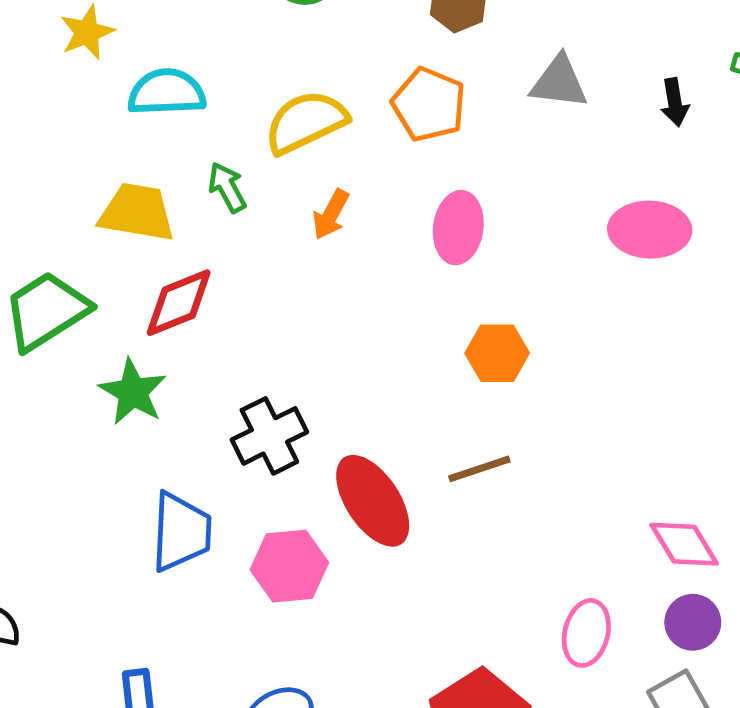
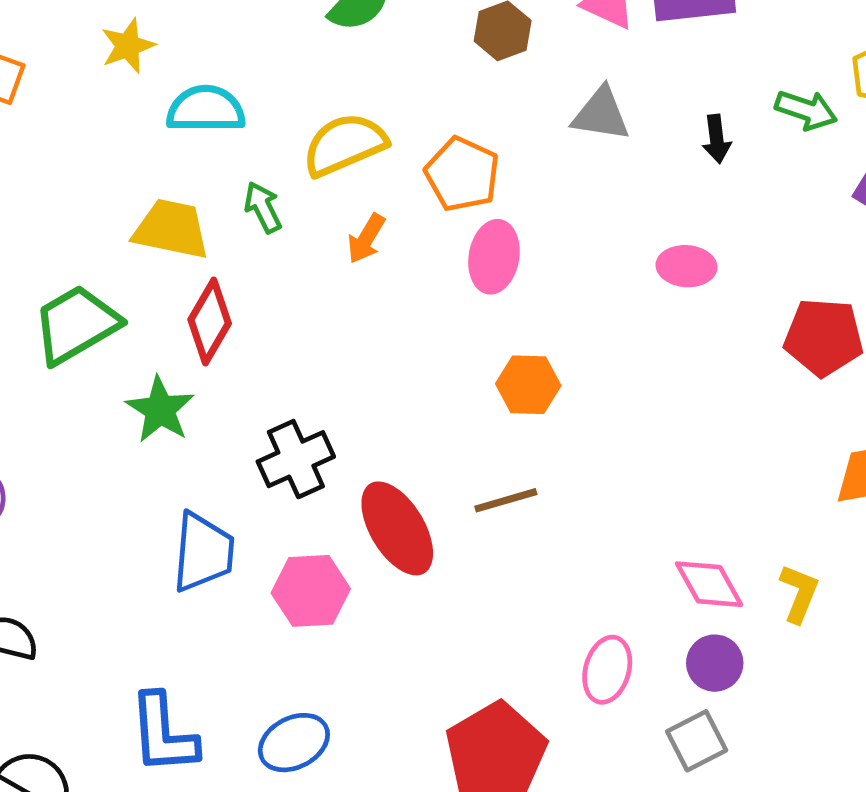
orange pentagon: (429, 104) -> (462, 174), moved
pink ellipse: (650, 230) -> (687, 266), size x0.7
red diamond: (179, 303) -> (210, 321), turned -40

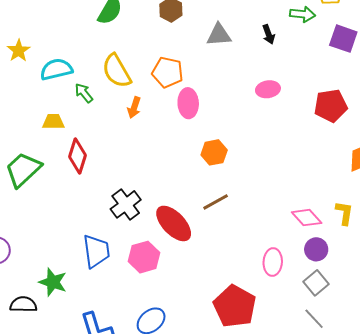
yellow semicircle: (345, 145) -> (117, 71), turned -84
green arrow: (263, 207) -> (84, 93), moved
yellow trapezoid: (171, 229) -> (53, 122), size x0.7
green star: (160, 410) -> (53, 282), moved

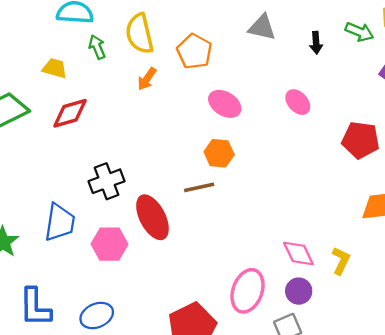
pink ellipse: (268, 89) -> (298, 102), turned 40
pink ellipse: (188, 103) -> (225, 104), moved, turned -72
red diamond: (78, 156) -> (70, 113), turned 40
brown line: (216, 202) -> (199, 187), moved
pink ellipse: (273, 262) -> (247, 291), size x1.4

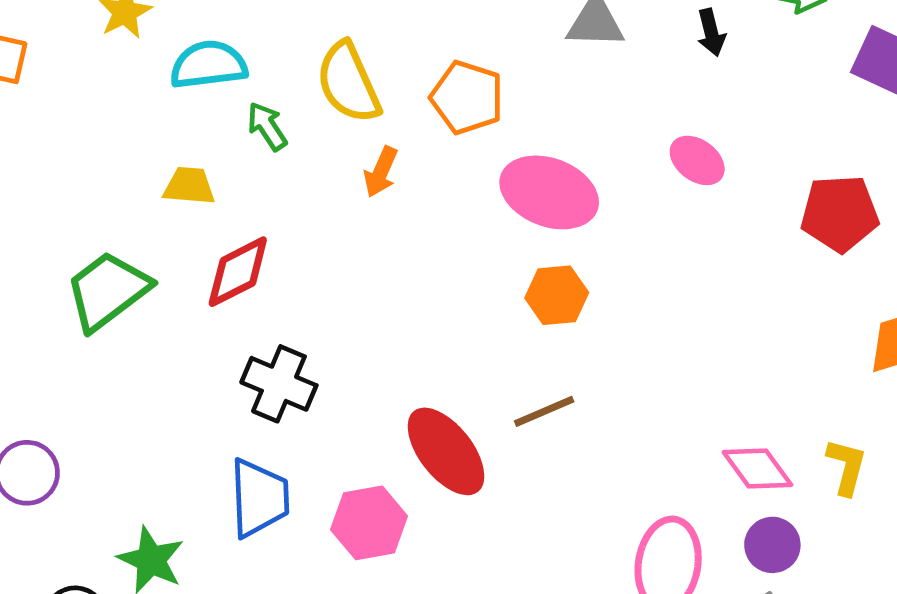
pink ellipse: (225, 104) -> (549, 192), size x1.4
black cross: (107, 181) -> (279, 384), moved, turned -36
brown line: (199, 187) -> (544, 411), moved

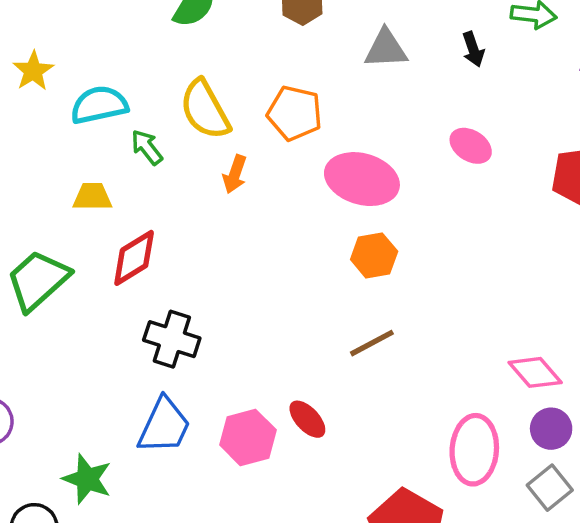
red ellipse: (446, 451) -> (307, 419), moved, size x0.6
blue trapezoid: (259, 498) -> (164, 426), turned 32

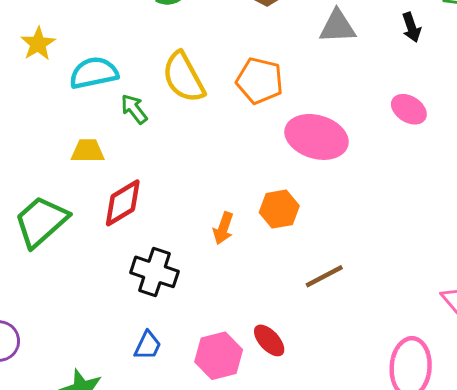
orange arrow: (235, 174) -> (223, 228), moved
orange hexagon: (374, 255) -> (279, 209), moved
blue trapezoid: (164, 426) -> (148, 345), size x0.6

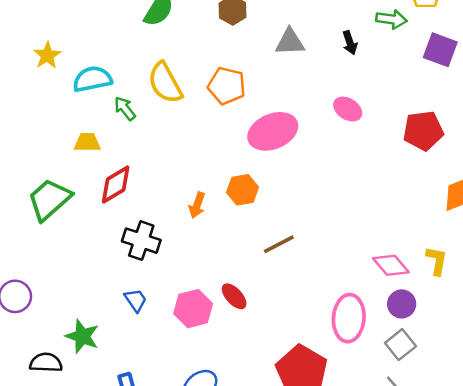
pink ellipse: (317, 137) -> (273, 131), turned -39
blue trapezoid: (148, 345) -> (136, 300), turned -60

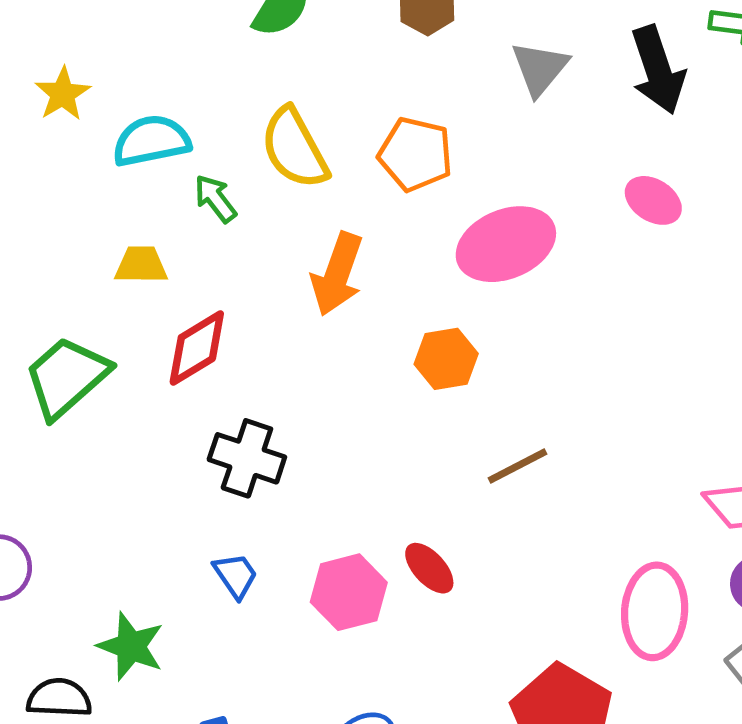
gray triangle: (290, 42) -> (540, 68), turned -48
black arrow: (350, 43) -> (658, 70), size x1.8
orange arrow: (197, 205) -> (337, 274), moved, size x1.6

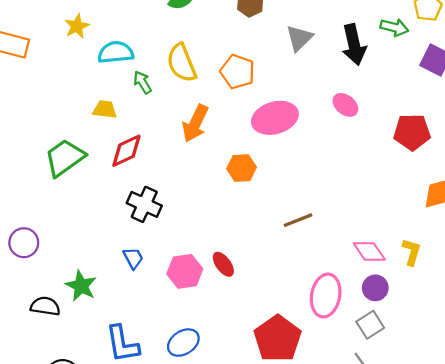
brown line: (517, 466) -> (298, 220), moved

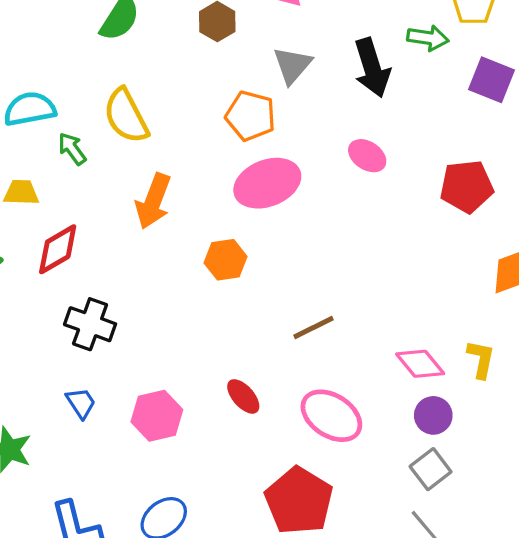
orange pentagon: (237, 72) -> (250, 116), moved
red ellipse: (223, 264) -> (243, 396), moved
pink ellipse: (326, 296) -> (331, 416), moved, turned -63

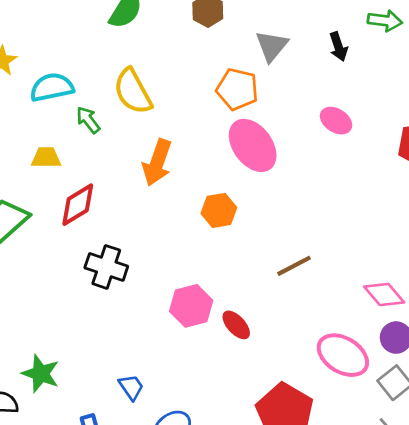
black arrow: (372, 68) -> (338, 47), size x0.6
pink ellipse: (267, 183) -> (253, 145), turned 76
blue trapezoid: (81, 403) -> (131, 387), moved
pink hexagon: (157, 416) -> (191, 306), moved
pink ellipse: (331, 416) -> (343, 355), moved

